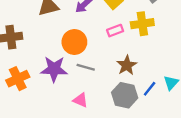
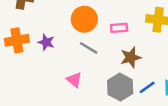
pink rectangle: (115, 31) -> (119, 28), moved
purple star: (54, 69) -> (46, 42), moved, size x0.6

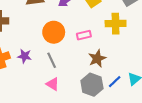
gray line: (89, 48) -> (52, 60), moved, turned 42

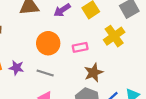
yellow cross: (116, 24) -> (114, 36), turned -36
gray line: (52, 60) -> (45, 73), turned -49

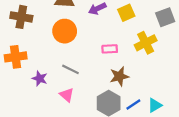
orange circle: (48, 43) -> (65, 31), moved
purple star: (16, 68) -> (40, 78), moved

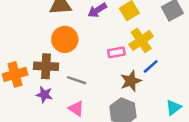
brown cross: (21, 17) -> (46, 66), moved
yellow cross: (146, 43) -> (141, 40), moved
blue line: (133, 104) -> (151, 66), moved

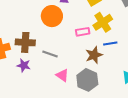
orange circle: (65, 39) -> (52, 16), moved
blue line: (151, 66) -> (110, 43), turned 32
pink triangle: (76, 109) -> (62, 75), moved

